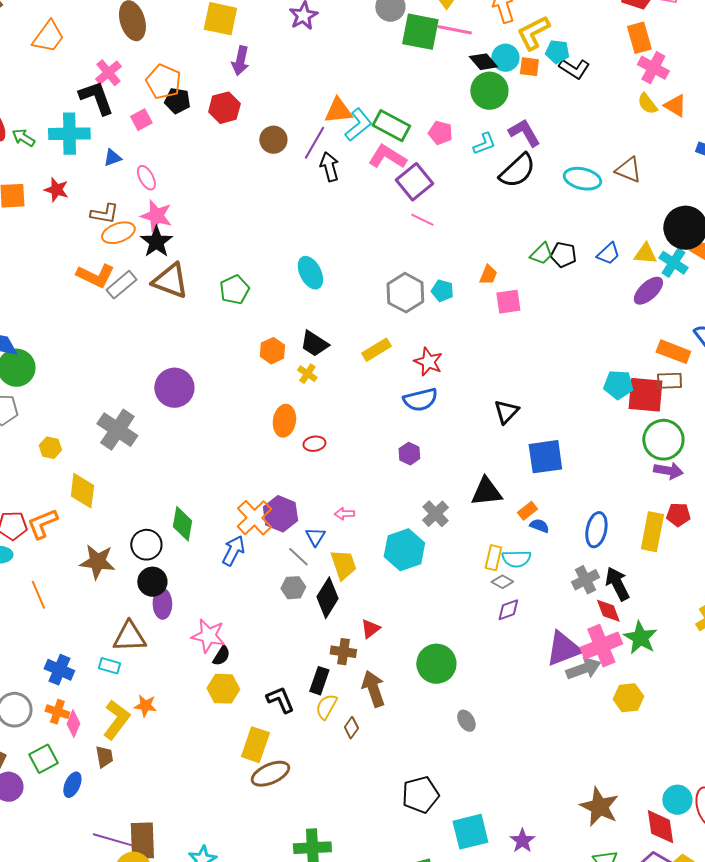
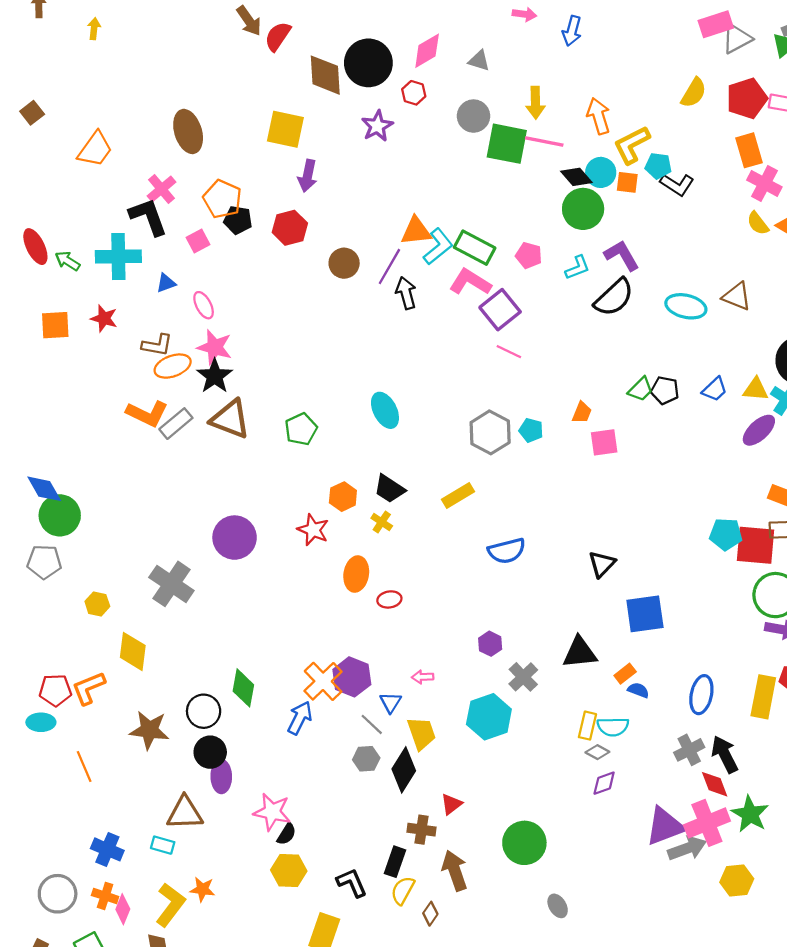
red star: (428, 362) -> (313, 530), moved
purple hexagon: (409, 454) -> (490, 644), moved

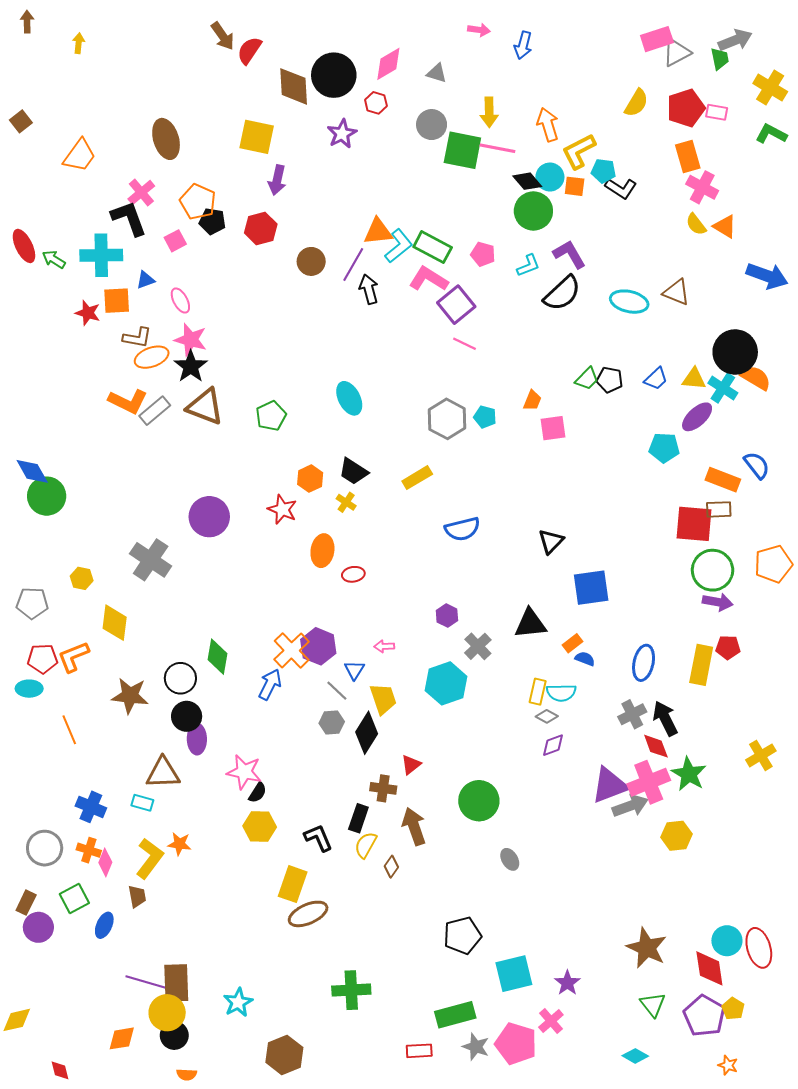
orange square: (55, 325) -> (117, 301), moved
cyan pentagon: (726, 534) -> (664, 448), moved
gray pentagon: (44, 562) -> (32, 603), moved

